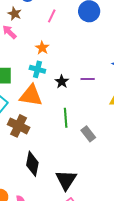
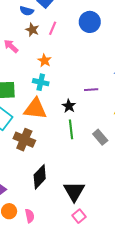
brown star: (15, 14) -> (32, 30), moved
black star: (62, 82) -> (69, 106), moved
gray rectangle: (88, 134) -> (100, 137), moved
black diamond: (32, 164) -> (40, 177), turned 35

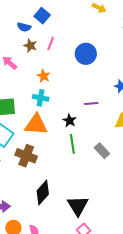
blue circle: (90, 22) -> (86, 54), moved

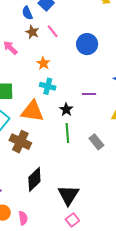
blue semicircle: (24, 27) -> (27, 13), turned 48
pink line: (51, 44) -> (53, 31), turned -64
cyan cross: (41, 98) -> (48, 86), moved

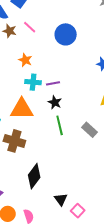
purple line: (89, 94) -> (53, 83), moved
black triangle: (68, 195) -> (61, 199), moved, size x0.6

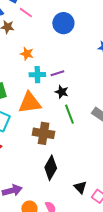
pink line: (30, 27) -> (26, 13), moved
brown cross: (14, 141) -> (44, 133), moved

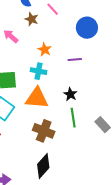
purple line: (57, 73) -> (75, 60), moved
cyan cross: (37, 75) -> (38, 71), moved

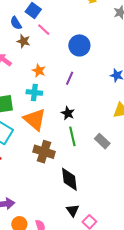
purple line: (75, 60) -> (70, 78), turned -56
orange triangle: (37, 98) -> (35, 119), turned 40
black diamond: (43, 166) -> (69, 179), moved, turned -45

